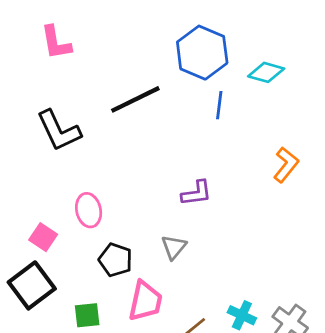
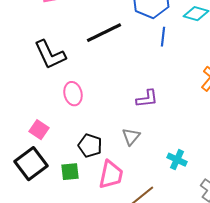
pink ellipse: (89, 210) -> (73, 94), moved
green square: (87, 315) -> (70, 172), moved
cyan cross: (242, 315) -> (177, 160), moved

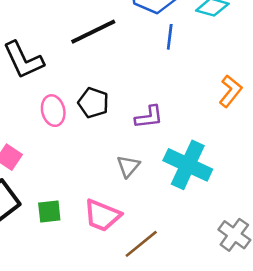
black pentagon: (90, 146) -> (93, 103), moved
cyan cross: (177, 160) -> (188, 165), moved, size x1.8
pink trapezoid: (111, 175) -> (102, 215), turned 100

